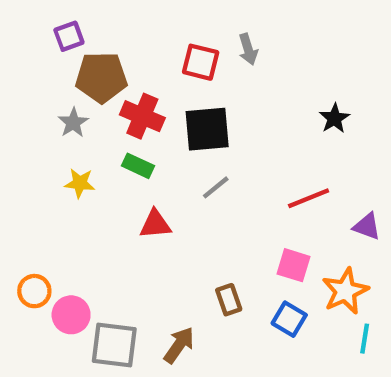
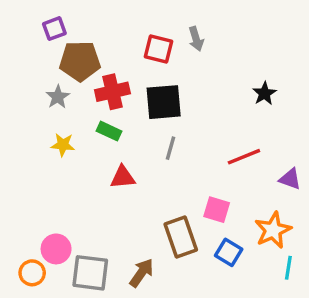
red cross: (142, 116) -> (112, 92), turned -36
gray line: (216, 187) -> (171, 148), turned -35
pink square: (293, 265) -> (217, 210), moved
orange circle: (34, 291) -> (32, 273), moved
brown rectangle: (229, 300) -> (181, 237), size x1.6

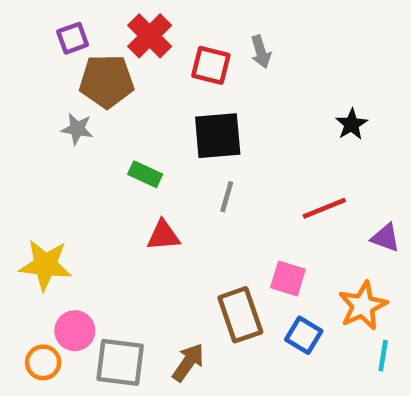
red cross: (112, 92) -> (150, 36), moved, turned -32
gray star: (58, 97) -> (77, 129), turned -30
yellow star: (63, 145) -> (45, 265), moved, size x1.6

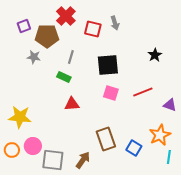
purple square: (73, 38) -> (24, 26), moved
black square: (218, 136) -> (108, 65), moved
gray line: (227, 197) -> (71, 57), moved
pink square: (288, 278) -> (111, 93), moved
orange circle: (43, 362) -> (12, 150), moved

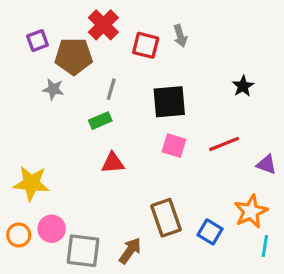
green rectangle: (64, 77) -> (100, 121), turned -48

